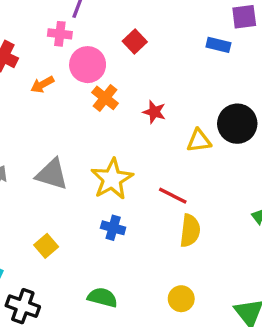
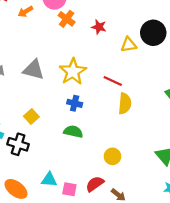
green semicircle: (102, 297) -> (73, 132), moved
yellow circle: (181, 299) -> (112, 156), moved
black cross: (23, 306) -> (18, 144), moved

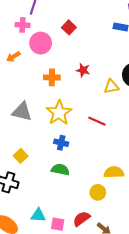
orange cross: (67, 19) -> (52, 77), moved, turned -35
yellow semicircle: (125, 103) -> (114, 172), moved, turned -96

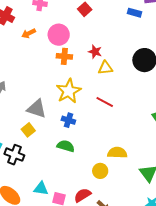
pink circle: (41, 43) -> (59, 35), moved
yellow triangle: (111, 87) -> (105, 68), moved
gray triangle: (22, 112) -> (37, 109), moved

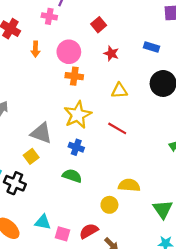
blue rectangle: (134, 13) -> (152, 47), moved
orange arrow: (29, 33) -> (36, 49), turned -64
red star: (95, 52) -> (111, 53), moved

